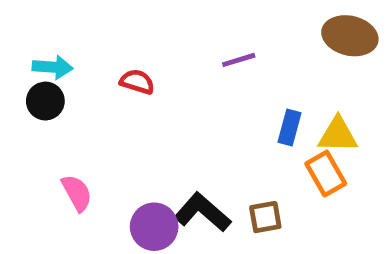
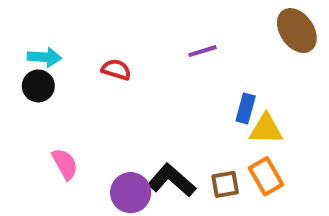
brown ellipse: (350, 36) -> (297, 31), turned 42
yellow triangle: (338, 135) -> (266, 129), moved
orange rectangle: (326, 174) -> (266, 176), moved

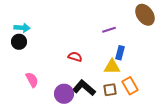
purple line: (202, 51) -> (109, 30), moved
red semicircle: (116, 70) -> (75, 57), moved
yellow triangle: (266, 129) -> (112, 67), moved

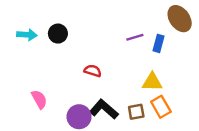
black circle: (19, 42) -> (58, 34), moved
blue rectangle: (120, 53) -> (158, 43), moved
yellow triangle: (112, 67) -> (152, 82), moved

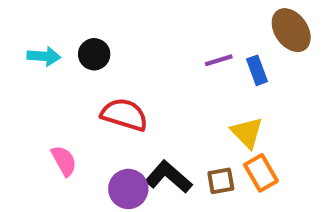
blue rectangle: (158, 43) -> (257, 70), turned -35
red semicircle: (93, 71) -> (124, 115), moved, size x1.6
yellow triangle: (152, 82) -> (247, 133), turned 45

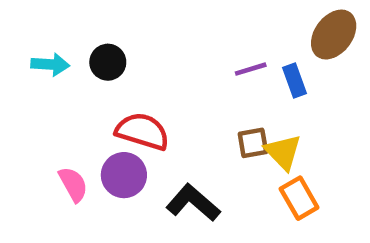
brown ellipse: (291, 30) -> (334, 35), turned 72
brown square: (221, 181) -> (253, 143), moved
purple circle: (128, 189) -> (124, 175), moved

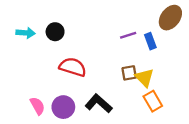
purple circle: (124, 175) -> (63, 107), moved
pink semicircle: (73, 184) -> (37, 106), moved

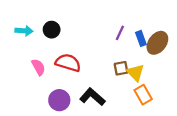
brown ellipse: (170, 18) -> (157, 43), moved
purple line: (128, 35) -> (120, 33), turned -48
pink semicircle: (37, 106) -> (38, 67), moved

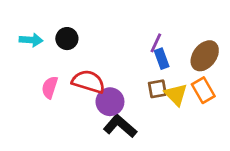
blue rectangle: (141, 38) -> (162, 59), moved
pink semicircle: (38, 67) -> (50, 87), turned -133
orange rectangle: (143, 95) -> (203, 90), moved
purple circle: (59, 100) -> (110, 102), moved

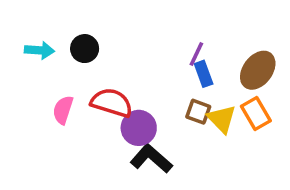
brown square: (157, 89) -> (198, 112), turned 30

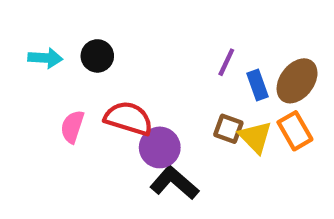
blue rectangle: (204, 74) -> (257, 85), moved

